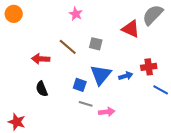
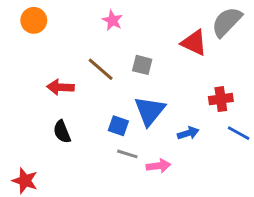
orange circle: (14, 14) -> (34, 20), moved
blue arrow: (126, 76) -> (188, 133), moved

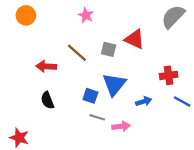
red triangle: (194, 43) -> (135, 39), moved

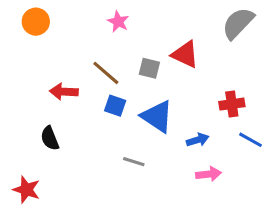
blue triangle: (114, 84) -> (157, 117), turned -35
blue square: (90, 96) -> (115, 106), moved
black semicircle: (47, 100) -> (50, 138), moved
pink arrow: (121, 126) -> (208, 174), moved

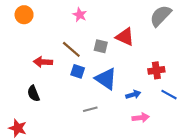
gray line: (134, 162) -> (90, 109), turned -32

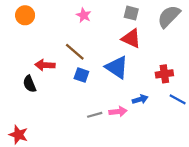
gray square: (101, 46) -> (131, 13), moved
blue triangle: (106, 79) -> (117, 67), moved
black semicircle: (33, 93) -> (29, 84), moved
pink arrow: (141, 118) -> (118, 111), moved

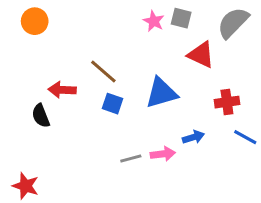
pink star: (84, 15) -> (154, 21), moved
red triangle: (131, 39) -> (201, 55), moved
blue triangle: (117, 67) -> (161, 93), turned -50

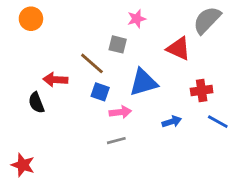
gray square: (181, 18) -> (118, 44), moved
pink star: (154, 21) -> (137, 19), turned 30
pink arrow: (163, 154) -> (120, 112), moved

